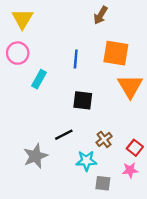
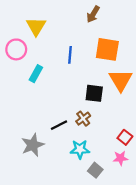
yellow triangle: (22, 19) -> (36, 26), moved
black square: (83, 100) -> (94, 93), moved
brown cross: (104, 139) -> (83, 119), moved
gray square: (103, 183) -> (95, 170), turned 32

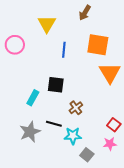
yellow triangle: (36, 26) -> (47, 24), moved
cyan rectangle: (36, 74) -> (33, 98), moved
black square: (94, 93) -> (56, 85), moved
black line: (59, 125) -> (54, 124), moved, turned 42

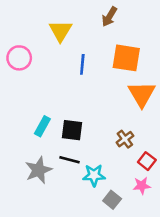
black square: (56, 85) -> (72, 130), moved
brown cross: (76, 108) -> (125, 139), moved

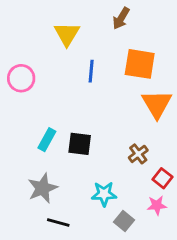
pink circle: (19, 58) -> (21, 78), moved
black line: (69, 160) -> (58, 222), moved

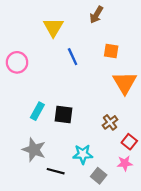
orange square: (140, 64) -> (111, 51), size x0.6
blue line: (91, 71) -> (73, 57), turned -30
gray star: (43, 188) -> (34, 150), turned -30
black line: (58, 222) -> (56, 171), moved

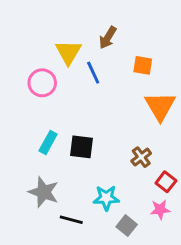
brown arrow: (96, 15) -> (108, 38), moved
yellow triangle: (53, 27) -> (68, 52), moved
pink circle: (17, 62) -> (42, 83), moved

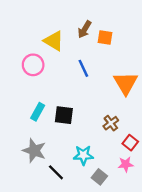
yellow triangle: (68, 52) -> (54, 41), turned -30
orange square: (143, 65) -> (105, 37), moved
blue line: (93, 73) -> (83, 68), moved
black line: (71, 220) -> (56, 172), turned 30

